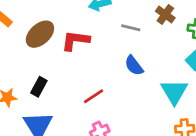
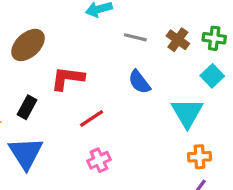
brown cross: (165, 15) -> (178, 40), moved
red L-shape: (75, 40) -> (67, 78), moved

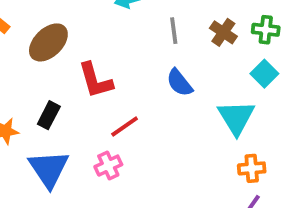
gray line: (135, 37) -> (174, 31), turned 70
red L-shape: (67, 78) -> (95, 80), turned -112
pink cross: (99, 160) -> (108, 166), moved

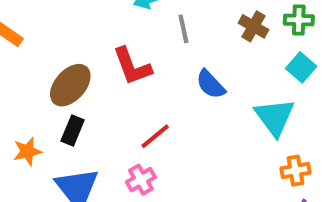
gray line: (174, 31) -> (183, 29), moved
brown ellipse: (48, 42) -> (70, 85), moved
red L-shape: (95, 80) -> (132, 66), moved

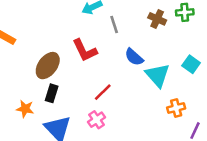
cyan square: (301, 67) -> (191, 64), moved
cyan triangle: (275, 117) -> (158, 75), moved
orange star: (27, 151) -> (25, 109), turned 30
orange cross: (296, 171) -> (176, 108), moved

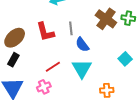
brown cross: (157, 19) -> (106, 19), size x1.5
gray line: (114, 24) -> (71, 28), moved
cyan triangle: (158, 75) -> (82, 69), moved

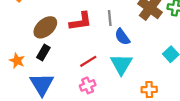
red L-shape: (45, 32) -> (81, 21), turned -85
pink cross: (44, 87) -> (88, 85), moved

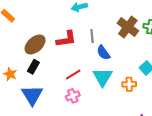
orange cross: (149, 90) -> (129, 84), moved

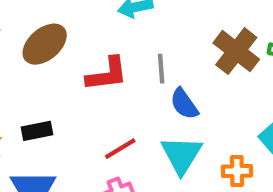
brown ellipse: (35, 44) -> (45, 44), moved
black rectangle: (33, 67) -> (37, 131), turned 48

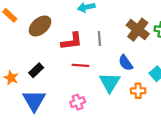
blue semicircle: (184, 104) -> (126, 63), moved
black rectangle: (37, 131) -> (36, 70), turned -32
red line: (120, 149) -> (80, 65), moved, turned 35

